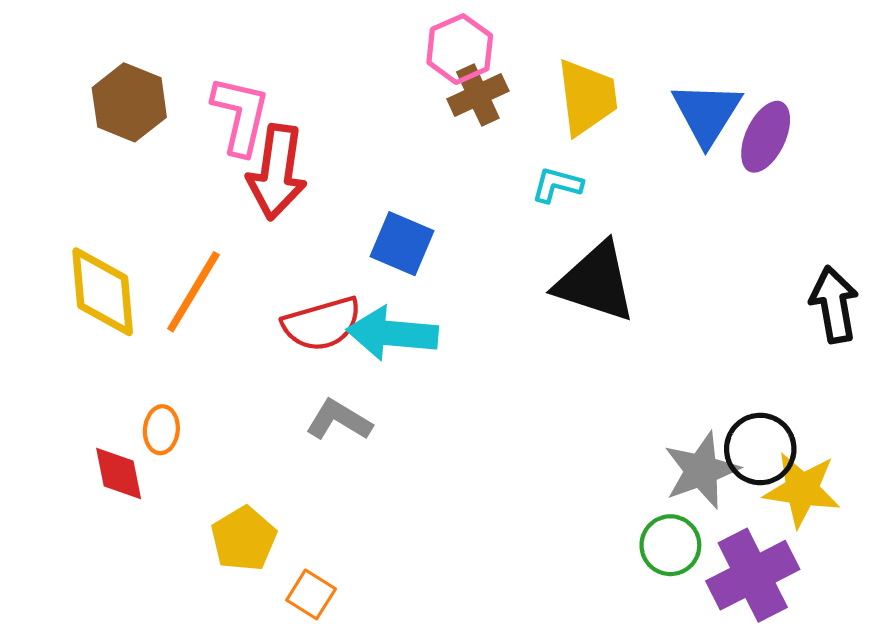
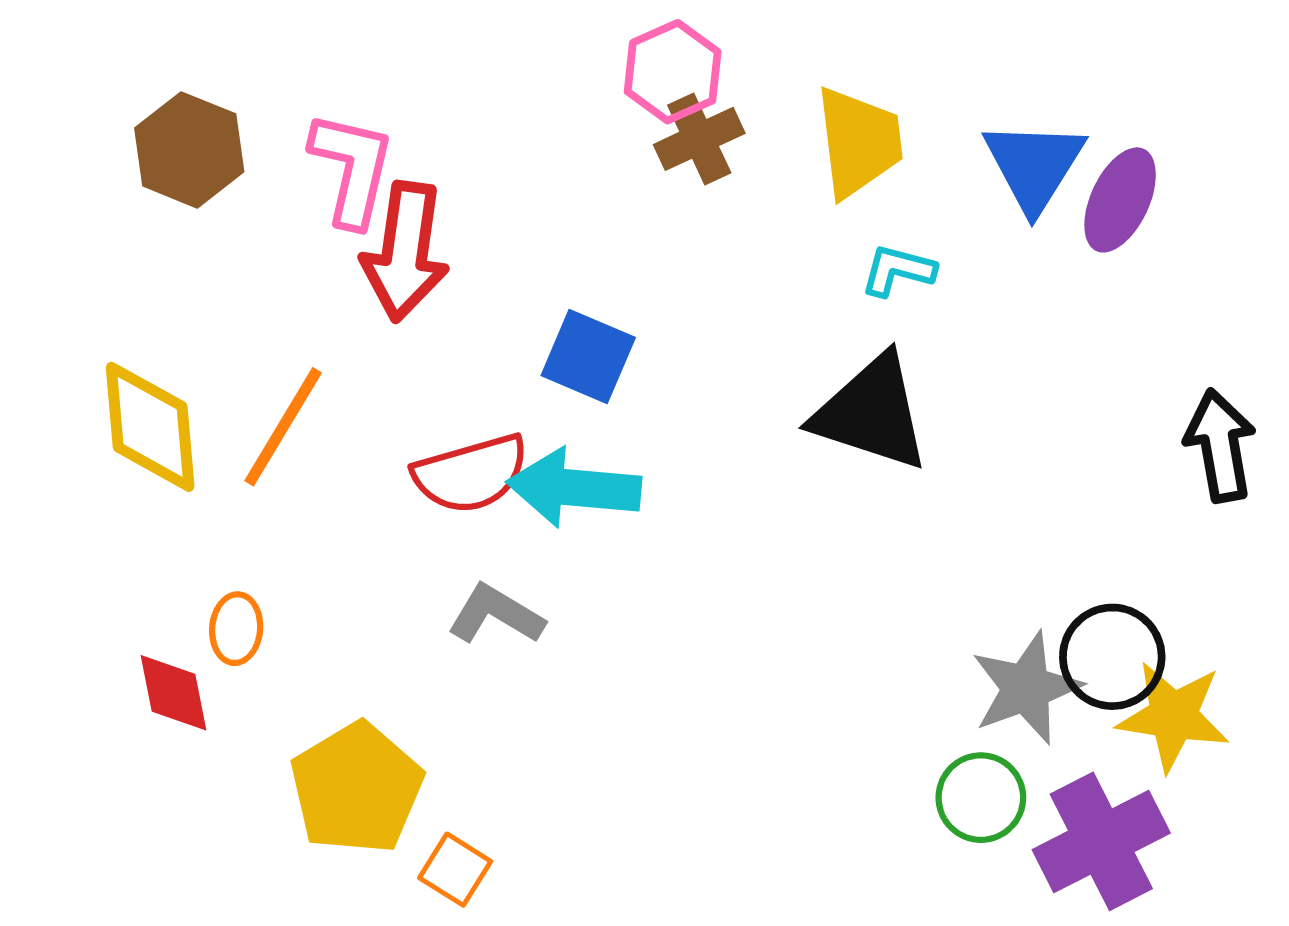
cyan L-shape: (557, 185) -> (898, 270), moved
yellow pentagon: (244, 539) -> (357, 788), size x1.4

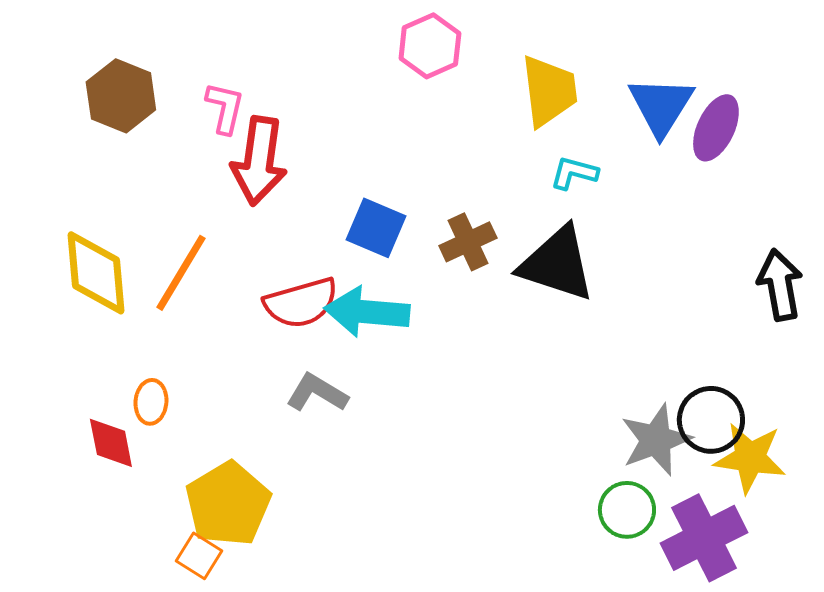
brown cross: (699, 139) -> (468, 242), moved
pink L-shape: (352, 169) -> (225, 108), size x0.7
orange square: (455, 870) -> (199, 556), moved

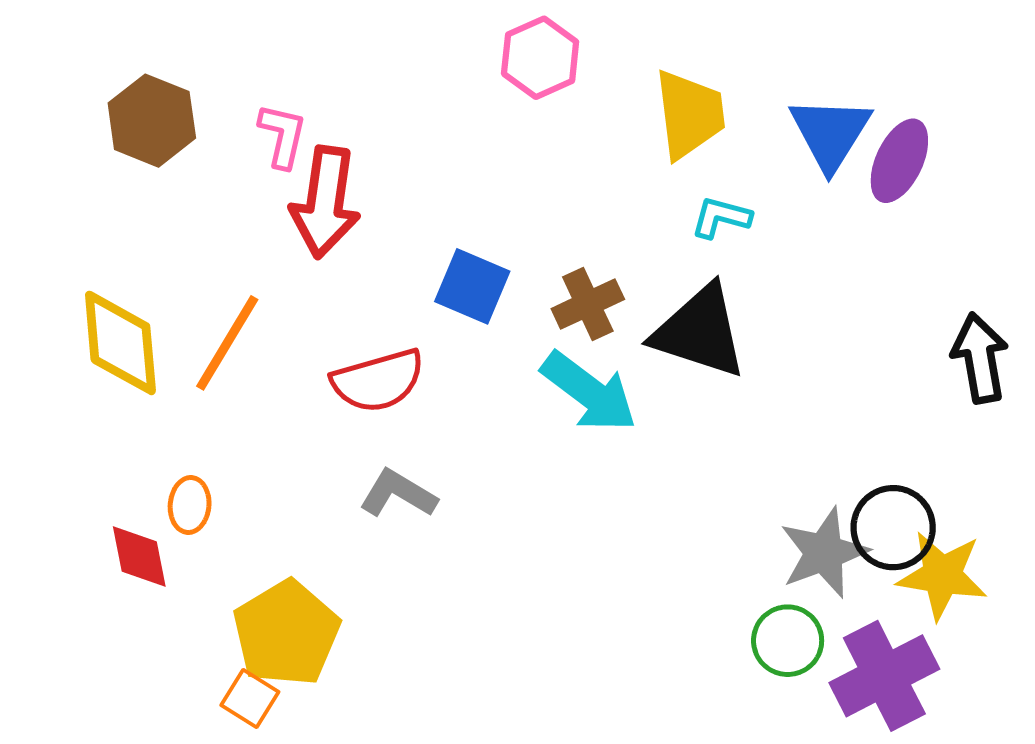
cyan arrow: (367, 312) -> (589, 392), moved, turned -148

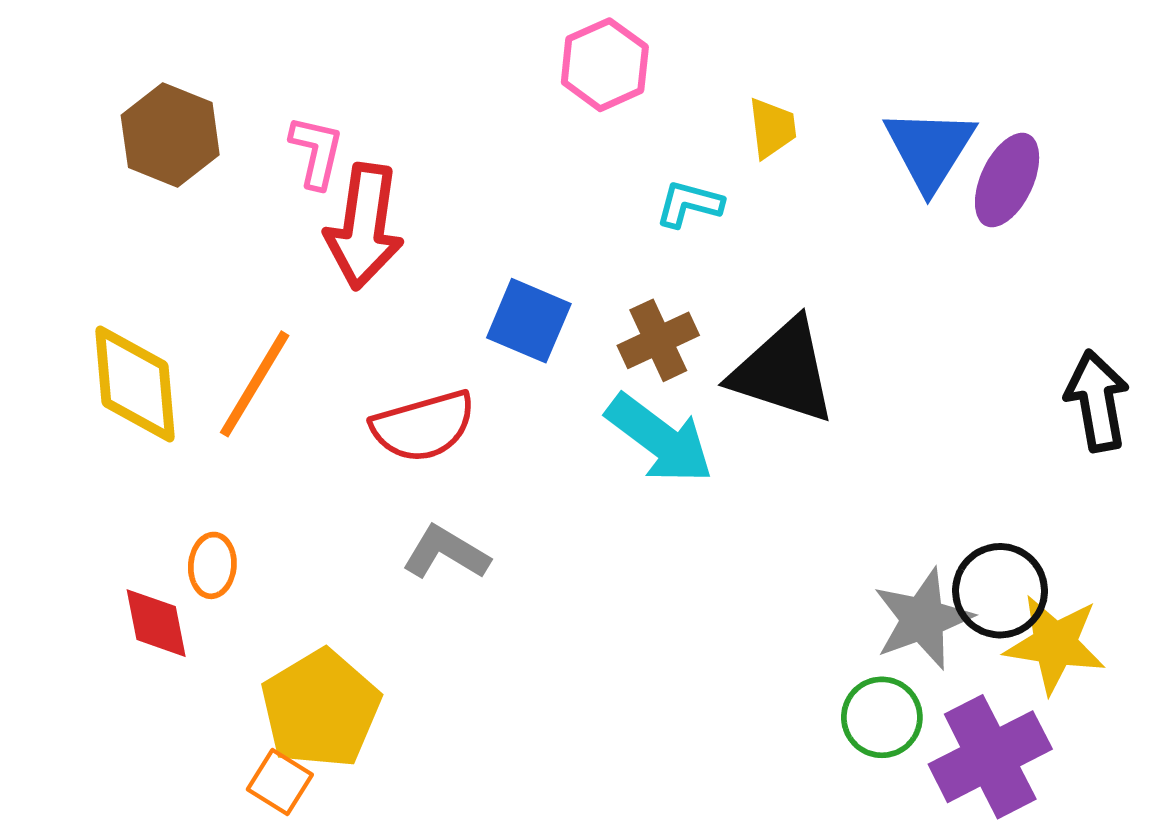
yellow trapezoid: (690, 114) -> (772, 128), size x0.6
cyan L-shape: (721, 217) -> (689, 204), moved

